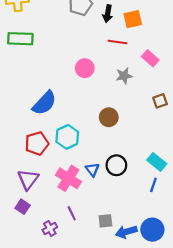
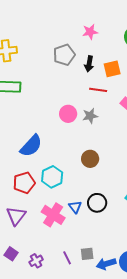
gray star: (124, 76) -> (90, 116), moved
purple square: (23, 207) -> (11, 254), moved
purple line: (72, 213) -> (67, 258), moved

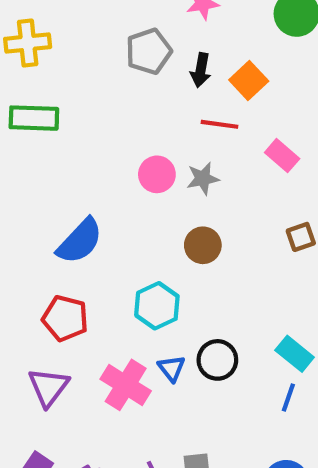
orange square: (112, 69) -> (249, 81), turned -30
brown circle: (90, 159) -> (203, 245), moved
cyan hexagon: (52, 177) -> (157, 306), moved
red pentagon: (24, 183) -> (65, 318), turned 30

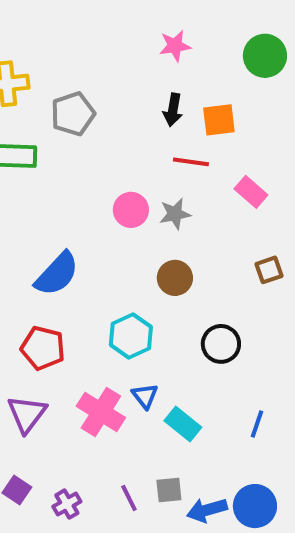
gray pentagon: (149, 51) -> (73, 114), moved
orange square: (249, 81) -> (219, 120), turned 36
cyan rectangle: (295, 354) -> (183, 424), moved
black circle: (217, 360) -> (221, 344), moved

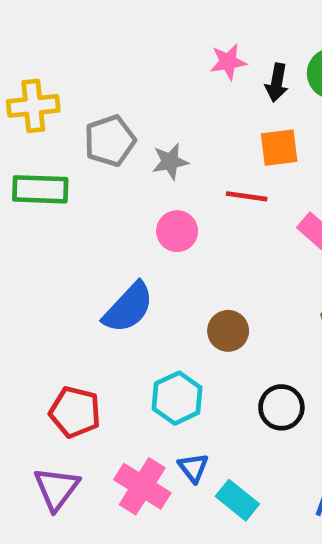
black arrow: (173, 110) -> (277, 83), moved
pink circle: (131, 210) -> (177, 231), moved
gray star: (175, 214) -> (170, 162), moved
blue semicircle: (57, 274) -> (128, 308), moved

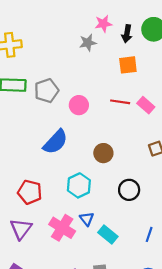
gray pentagon: (110, 141) -> (47, 91), moved
gray star: (170, 162) -> (88, 43), moved
red line: (247, 196) -> (120, 102), moved

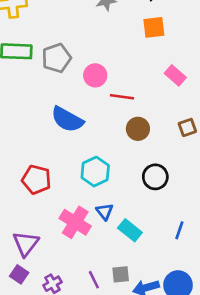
red line: (120, 102) -> (122, 97), moved
blue semicircle: (55, 142) -> (67, 119), turned 76
brown circle: (103, 153) -> (138, 129), moved
purple triangle: (21, 229) -> (26, 244), moved

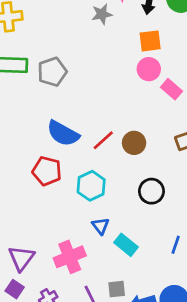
pink circle: (95, 75) -> (149, 69), moved
red line: (122, 97) -> (103, 140), moved, turned -50
red pentagon: (36, 180) -> (47, 171), moved
pink cross: (75, 222) -> (70, 257), moved, turned 36

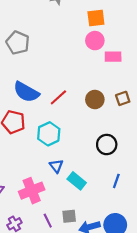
gray pentagon: (52, 72) -> (18, 43), turned -30
pink rectangle: (172, 89) -> (113, 57), turned -42
brown circle: (134, 143) -> (95, 100), moved
black circle: (151, 191) -> (107, 145), moved

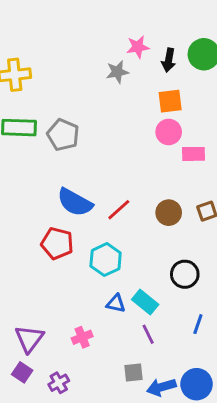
blue triangle: (56, 166) -> (116, 304), turned -40
cyan rectangle: (77, 181) -> (145, 302), moved
pink cross: (32, 191) -> (82, 337), size x0.6
purple line: (48, 221) -> (148, 334), moved

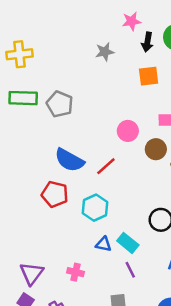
pink star: (138, 47) -> (132, 21), moved
pink circle: (169, 132) -> (128, 131), moved
brown circle: (169, 213) -> (156, 149), moved
pink cross: (82, 337) -> (75, 272), turned 35

